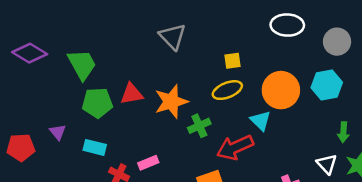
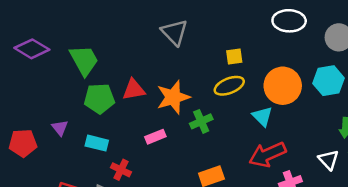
red arrow: (235, 147) -> (267, 155), moved
pink rectangle: (148, 163) -> (155, 137), moved

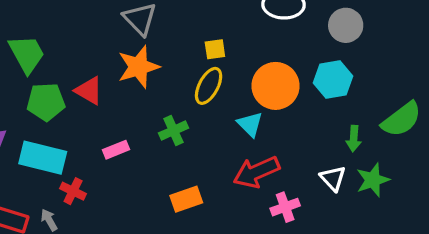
yellow ellipse: (229, 86) -> (209, 86), turned -40
red triangle: (134, 90) -> (89, 91), turned 40
orange star: (173, 97) -> (138, 67), moved
cyan rectangle: (97, 143) -> (43, 158), size x1.6

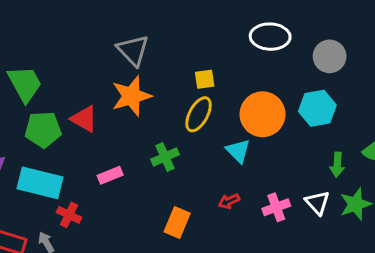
red arrow: (256, 172) -> (229, 201), moved, size x0.5
orange rectangle: (186, 199) -> (177, 222), turned -48
pink cross: (285, 207) -> (276, 207), moved

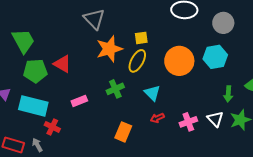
orange star: (131, 96) -> (109, 49), moved
cyan triangle: (238, 151) -> (152, 93), moved

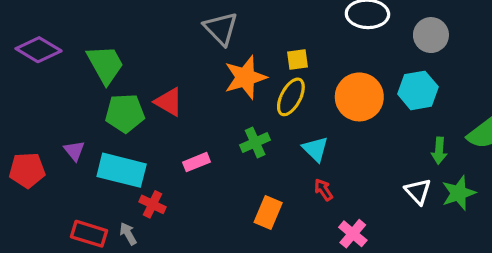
red arrow: (157, 118) -> (323, 190), turned 80
pink cross: (188, 122) -> (353, 234), moved, turned -30

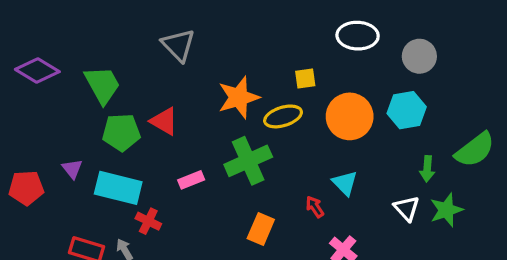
gray triangle: (221, 29) -> (178, 45), moved
yellow square: (297, 59) -> (305, 78), moved
yellow ellipse: (291, 97) -> (283, 116), turned 45
green cross: (255, 143) -> (248, 161), size x1.6
cyan triangle: (315, 149) -> (345, 183), moved

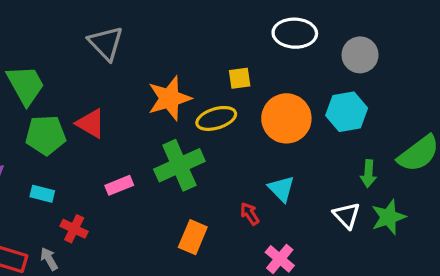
cyan rectangle: (118, 188) -> (42, 194), size x0.5

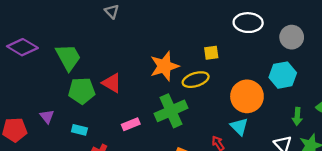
gray triangle: (106, 43) -> (112, 11), moved, size x0.6
orange circle: (286, 118) -> (247, 96), moved

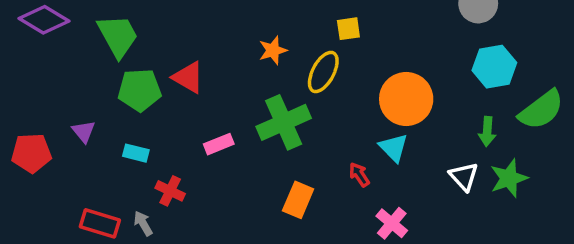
orange star: (164, 66) -> (273, 50), size x0.6
cyan hexagon: (283, 75) -> (494, 67), moved
yellow ellipse: (196, 80) -> (323, 72), turned -45

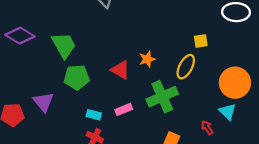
orange star: (273, 50) -> (147, 59), moved
red triangle: (188, 77) -> (120, 70), moved
purple triangle: (84, 131) -> (43, 102), size x1.5
cyan rectangle: (136, 153) -> (94, 115), moved

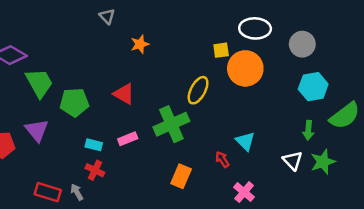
yellow square: (201, 41) -> (221, 50), moved
green trapezoid: (64, 45) -> (39, 83), moved
orange star: (147, 59) -> (140, 44), moved
orange circle: (235, 83) -> (245, 68), moved

